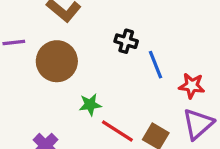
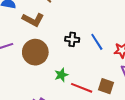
black cross: (126, 41) -> (72, 39), moved

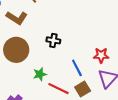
blue line: (97, 42) -> (77, 68), moved
brown square: (106, 86) -> (83, 89), turned 35

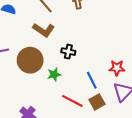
brown L-shape: (17, 18) -> (44, 30), moved
green star: (40, 74) -> (54, 75), moved

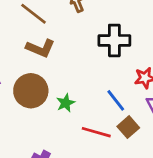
black cross: (68, 52) -> (114, 40), moved, size x1.6

